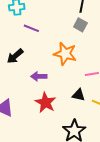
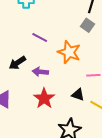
purple line: (31, 28) -> (40, 37), moved
black arrow: (15, 56) -> (17, 63), moved

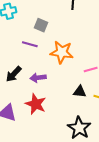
gray square: (88, 25) -> (41, 25), moved
red star: (44, 98) -> (36, 104), moved

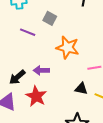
purple line: (30, 44) -> (28, 32), moved
black arrow: (14, 74) -> (17, 77), moved

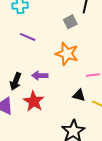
gray square: (50, 18) -> (70, 22), moved, turned 32
black arrow: (17, 77) -> (16, 81), turned -30

